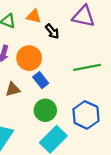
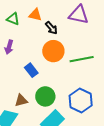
orange circle: (29, 58) -> (53, 51), moved
blue rectangle: (41, 80) -> (31, 70), moved
brown triangle: (13, 89) -> (21, 100), moved

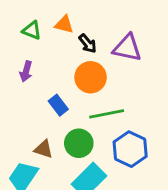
purple triangle: (79, 15) -> (127, 48), moved
green line: (82, 59) -> (107, 114), moved
brown triangle: (21, 100) -> (44, 149), turned 32

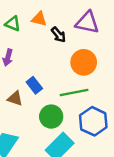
purple triangle: (127, 48) -> (87, 23), moved
orange circle: (91, 77) -> (84, 62), moved
brown triangle: (44, 149) -> (15, 98), moved

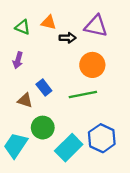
black arrow: (58, 35) -> (68, 38), turned -49
green circle: (51, 117) -> (43, 128), moved
blue hexagon: (93, 121) -> (102, 138), moved

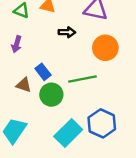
black arrow: (68, 38) -> (67, 32), moved
orange circle: (92, 65) -> (105, 48), moved
green circle: (43, 128) -> (51, 95), moved

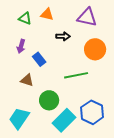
blue rectangle: (43, 72) -> (39, 59), moved
green circle: (51, 95) -> (49, 100), moved

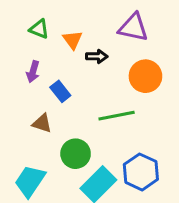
orange triangle: (47, 14) -> (73, 40), moved, turned 40

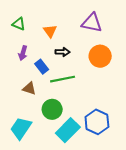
green triangle: (39, 29) -> (19, 24), moved
black arrow: (97, 56) -> (63, 52), moved
green line: (117, 116) -> (63, 79), moved

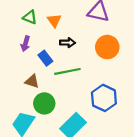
green triangle: (19, 24) -> (30, 17), moved
green circle: (52, 109) -> (44, 103), moved
blue hexagon: (97, 122) -> (104, 98), moved

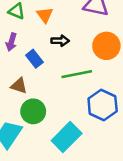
green line: (67, 71) -> (77, 74), moved

